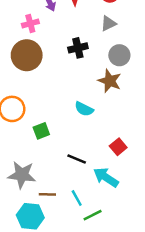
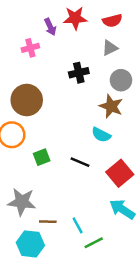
brown circle: (27, 55) -> (27, 100), moved
cyan semicircle: (84, 109) -> (101, 135), moved
red square: (118, 147) -> (120, 173), size x1.5
black line: (77, 159) -> (80, 162), moved
cyan arrow: (106, 177) -> (122, 209), moved

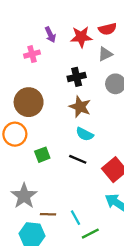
red star: (75, 18) -> (81, 37), moved
brown star: (111, 106) -> (80, 107), moved
cyan semicircle: (101, 135) -> (85, 134), moved
gray star: (22, 202) -> (24, 196), turned 30

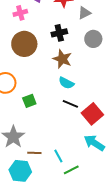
brown circle: (29, 102) -> (24, 44), moved
black line: (78, 159) -> (70, 104), moved

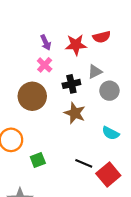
pink cross: (20, 13) -> (45, 65), moved, turned -32
gray triangle: (84, 13) -> (95, 72), moved
cyan semicircle: (66, 83) -> (111, 133), moved

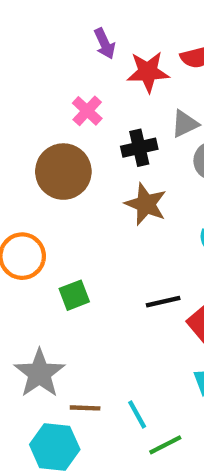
purple arrow: (46, 43) -> (105, 44), moved
black line: (84, 163) -> (163, 302), turned -36

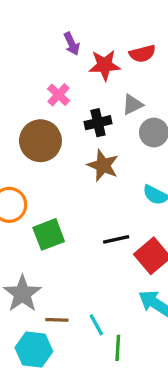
green square: (74, 295) -> (49, 234), size x1.4
green line: (165, 445) -> (118, 348), turned -60

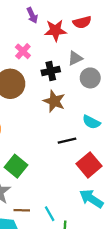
green square: (49, 234) -> (16, 166), moved, turned -30
black line: (116, 239) -> (67, 141), moved

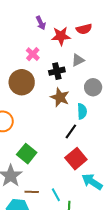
gray circle: (90, 78) -> (93, 87), moved
cyan semicircle: (91, 122) -> (82, 111), moved, turned -119
black line: (67, 141) -> (71, 131), turned -42
red square: (89, 165) -> (76, 159), moved

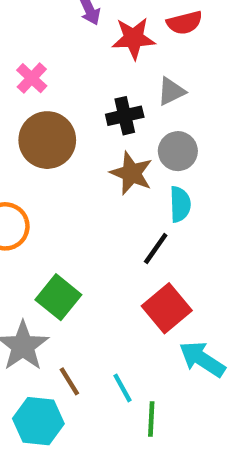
pink cross: (33, 54) -> (32, 78), moved
gray circle: (93, 87) -> (178, 151), moved
brown line: (32, 192) -> (69, 381), turned 56

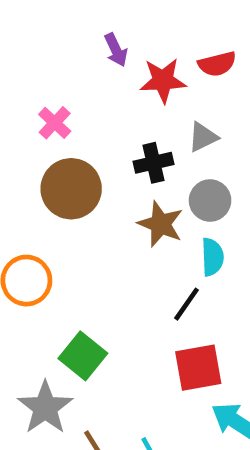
red square: (167, 308) -> (198, 368), turned 30

